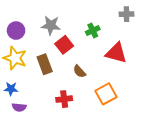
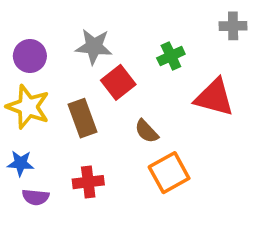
orange square: (106, 94) -> (169, 173), moved
red cross: (64, 99) -> (88, 182), moved

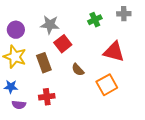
green cross: (171, 56) -> (95, 20), moved
orange square: (169, 173) -> (107, 85), moved

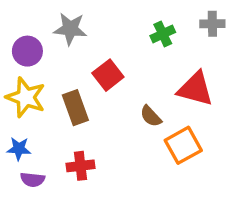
gray star: (50, 25) -> (70, 29), moved
brown semicircle: (78, 70) -> (151, 116), moved

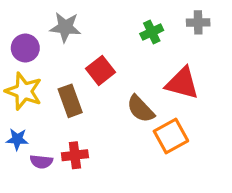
brown semicircle: (151, 116) -> (141, 109), size x1.4
purple semicircle: (33, 180) -> (41, 162), moved

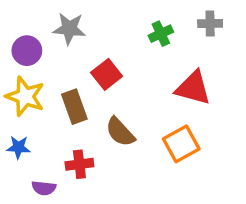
brown semicircle: (141, 109) -> (120, 132), moved
purple semicircle: (41, 162) -> (44, 188), moved

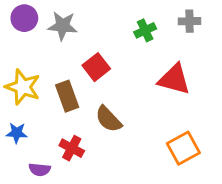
purple circle: (27, 51) -> (24, 18), moved
orange square: (181, 144) -> (183, 148), moved
red cross: (79, 164) -> (72, 148), turned 35

